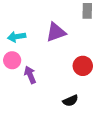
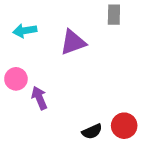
cyan arrow: (17, 37) -> (25, 31), moved
red circle: (83, 66) -> (124, 126), moved

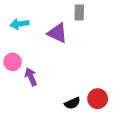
gray rectangle: (114, 15) -> (79, 12), moved
purple triangle: (73, 42) -> (57, 33), turned 45

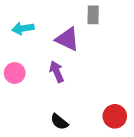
purple arrow: (31, 77) -> (57, 72), moved
black semicircle: (72, 103) -> (59, 122), moved, turned 63

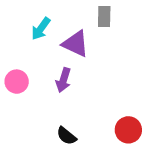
cyan arrow: (23, 28) -> (41, 29), moved, turned -45
purple arrow: (57, 72) -> (63, 80), turned -140

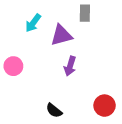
purple triangle: (75, 44) -> (61, 35), turned -40
purple arrow: (63, 80) -> (70, 66), moved

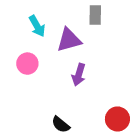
cyan arrow: (33, 23) -> (37, 26), turned -66
pink circle: (13, 66) -> (27, 64), moved

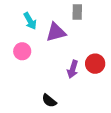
purple arrow: (79, 75) -> (73, 69), moved
red circle: (117, 119) -> (95, 64), moved

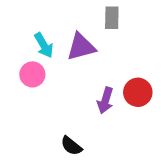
cyan arrow: (30, 21) -> (44, 45), moved

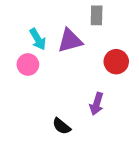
red circle: (138, 92) -> (116, 62), moved
purple arrow: (105, 100) -> (97, 104), moved

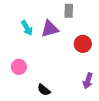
pink circle: (28, 64) -> (19, 67), moved
purple arrow: (97, 104) -> (88, 81), moved

